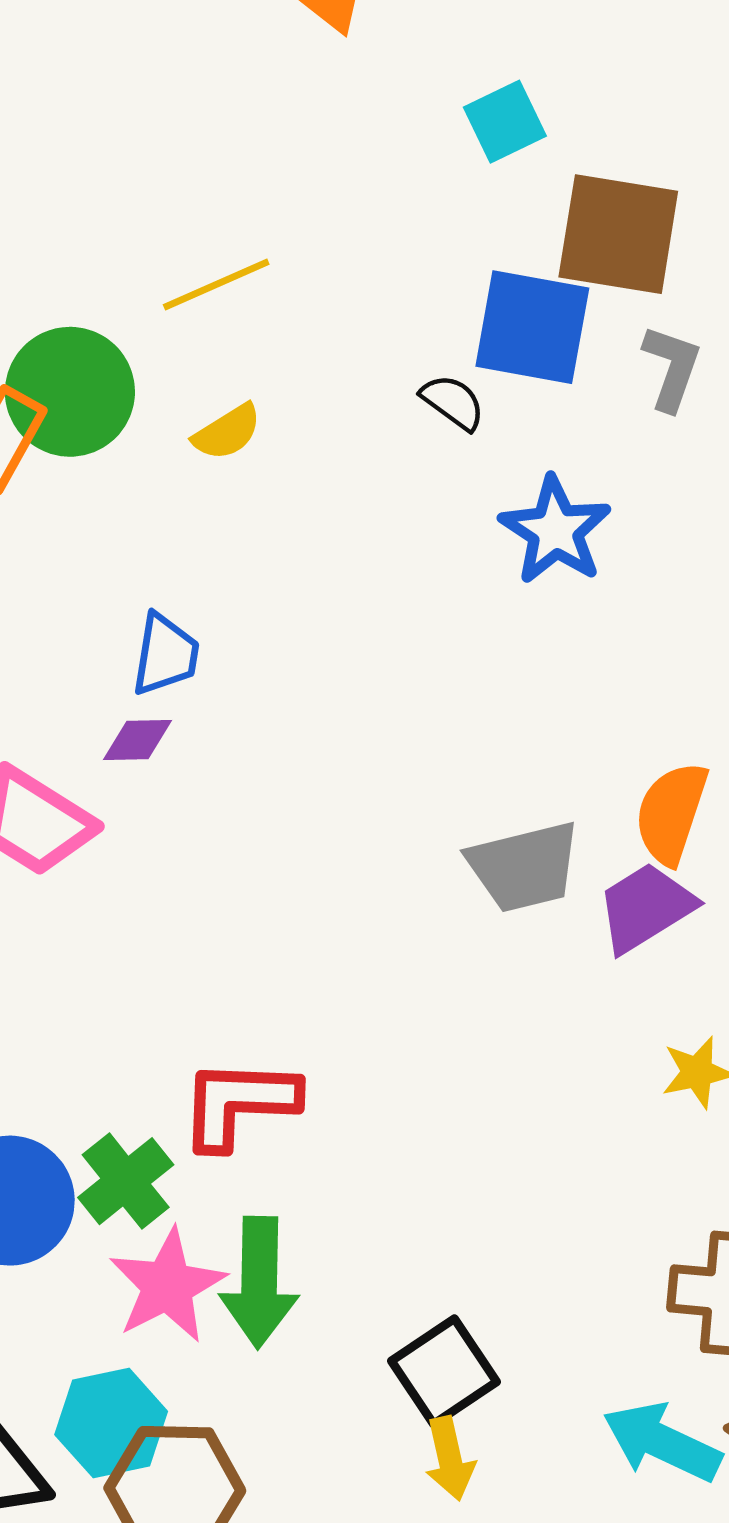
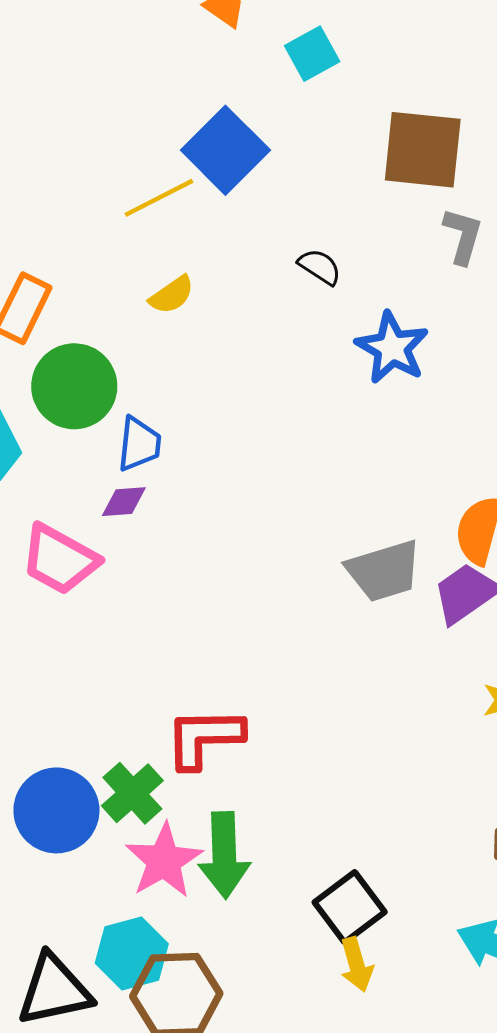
cyan square: (505, 122) -> (312, 54), moved
blue square: (532, 327) -> (225, 150), moved, turned 38
green circle: (70, 392) -> (74, 386), moved

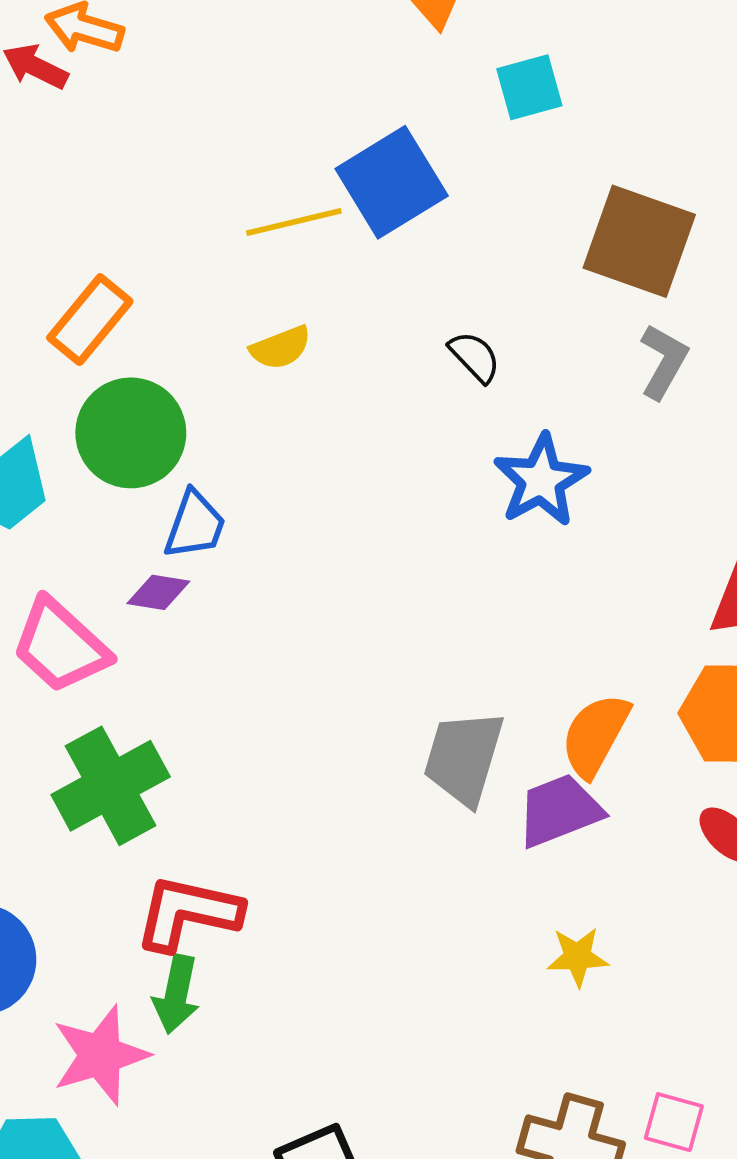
gray trapezoid: (384, 571) -> (464, 758), turned 110
green cross: (132, 793) -> (111, 786), moved, size x1.4
green arrow: (224, 855) -> (176, 994), moved, size x0.7

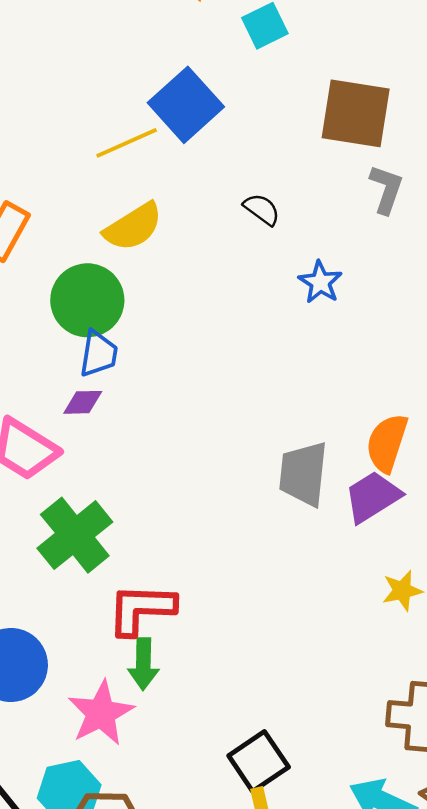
yellow semicircle: (281, 348) -> (133, 227), size x1.5
green circle: (131, 433) -> (87, 300), moved
blue star: (541, 480) -> (320, 282), size x0.7

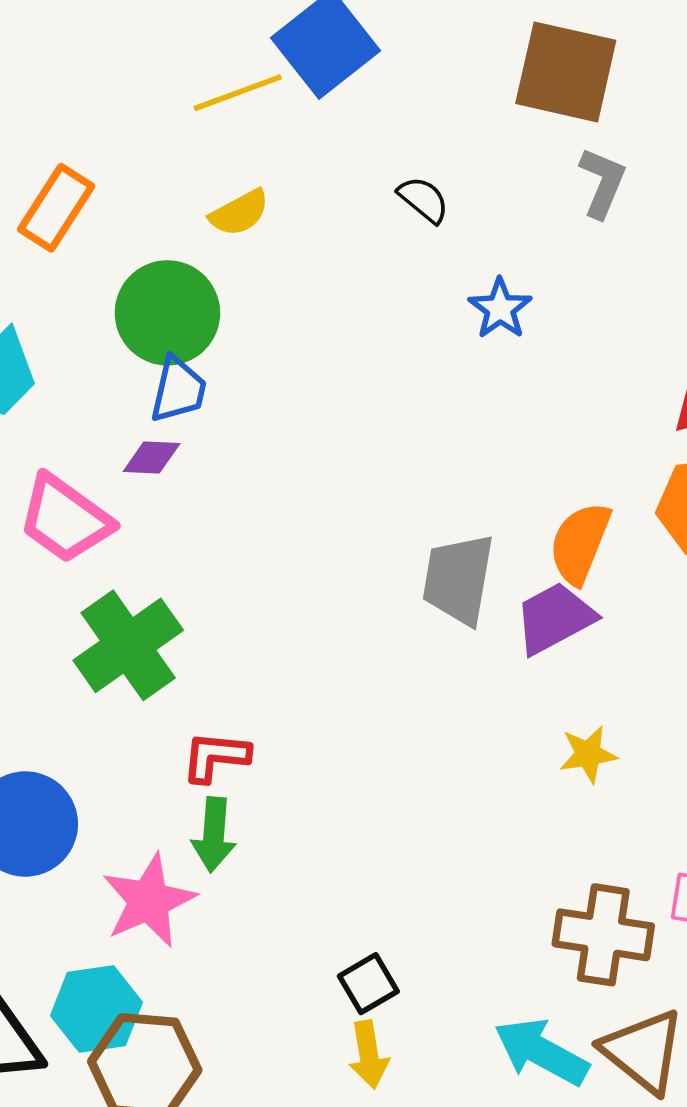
yellow semicircle: (133, 227) -> (239, 213), size x0.7
red L-shape: (141, 609) -> (216, 757), size x0.7
black square: (259, 761) -> (368, 984), size x0.7

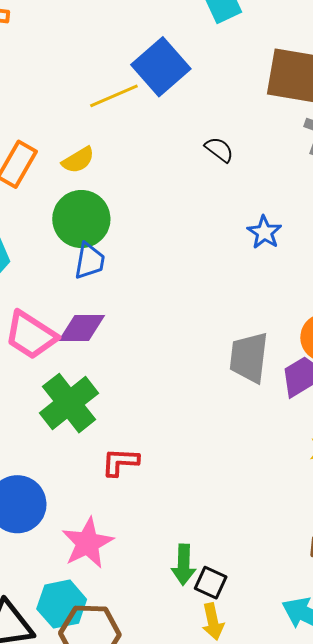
yellow semicircle: (239, 213) -> (78, 160), moved
blue star: (500, 309) -> (264, 232), moved
purple diamond: (152, 457) -> (82, 328), moved, size x1.5
green arrow: (214, 835) -> (184, 565), moved
black square: (368, 984) -> (211, 583), turned -32

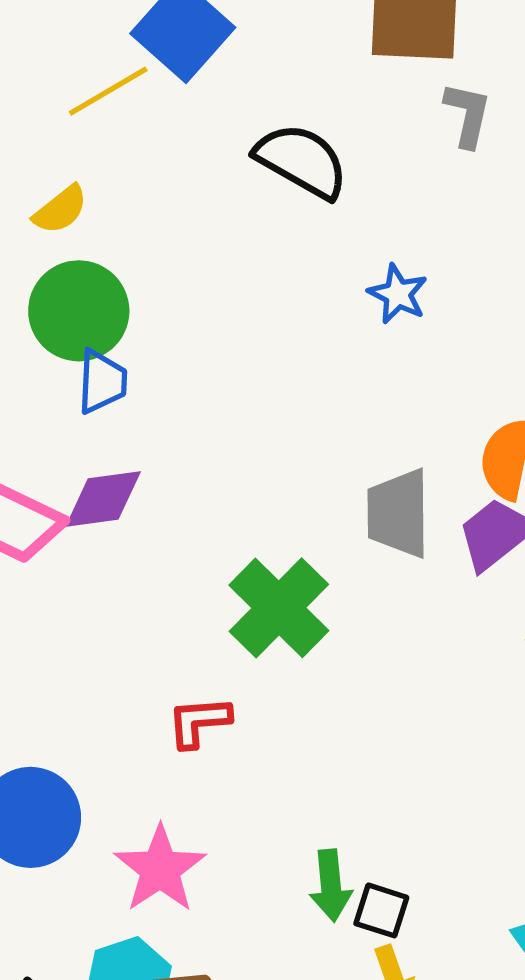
black semicircle: (219, 150) -> (302, 161), size x1.8
green cross: (69, 403) -> (279, 608), moved

